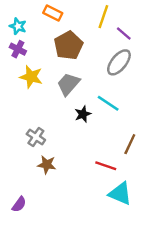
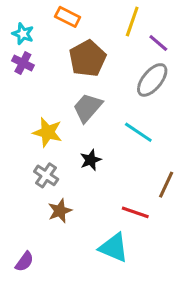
yellow star: (31, 77) -> (48, 132), moved
black star: (83, 114) -> (91, 160), moved
brown star: (47, 165) -> (60, 211), turned -30
cyan triangle: (120, 193) -> (114, 248), moved

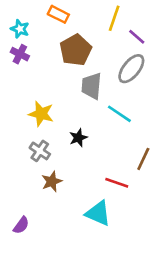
gray trapezoid: (88, 108) -> (92, 86), moved, turned -36

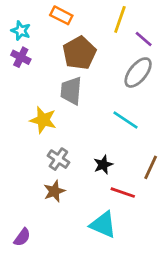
gray trapezoid: (92, 86) -> (71, 91), moved
black star: (78, 138) -> (103, 165), moved
gray cross: (40, 151) -> (58, 159), moved

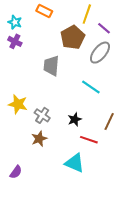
brown pentagon: (79, 53) -> (73, 37), moved
yellow star: (43, 120) -> (18, 104), moved

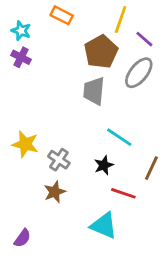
gray trapezoid: (51, 66) -> (94, 91), moved
cyan line: (91, 87) -> (119, 137), moved

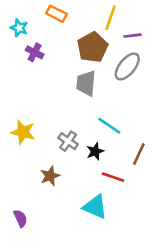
purple line: (144, 39) -> (132, 36), turned -48
purple cross: (21, 57) -> (35, 52), moved
gray cross: (59, 160) -> (68, 141), moved
purple semicircle: (22, 238) -> (20, 218), turned -60

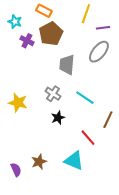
brown pentagon: (93, 47) -> (51, 34), moved
gray cross: (68, 141) -> (53, 94), moved
black star: (95, 151) -> (58, 118), moved
brown star: (50, 176) -> (39, 162), moved
red line: (113, 177) -> (88, 138), turned 30

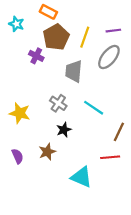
yellow line: (86, 14) -> (85, 37), moved
purple cross: (27, 41) -> (36, 56), moved
red line: (88, 138) -> (110, 157), moved, turned -54
brown star: (39, 162) -> (47, 152), moved
purple semicircle: (16, 170) -> (18, 156), moved

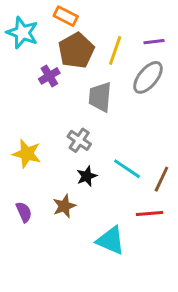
cyan star: (16, 24) -> (22, 33), size x1.5
purple cross: (36, 56) -> (49, 76), turned 32
cyan line: (94, 108) -> (127, 169), moved

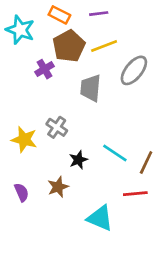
purple line: (154, 42) -> (99, 14), moved
yellow line: (115, 51) -> (104, 46), turned 50
gray cross: (79, 140) -> (57, 127), moved

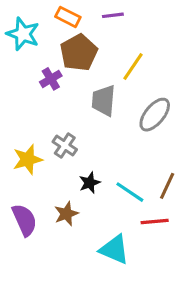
yellow line: (104, 46) -> (133, 66), moved, turned -35
gray ellipse: (134, 70) -> (155, 115), moved
yellow star: (24, 139) -> (28, 159), turned -30
cyan line: (115, 153) -> (130, 192), moved
purple semicircle: (22, 192) -> (24, 220), size x1.5

